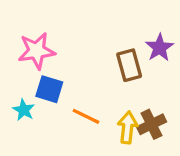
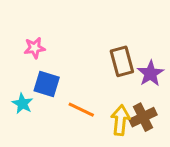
purple star: (159, 48) -> (150, 73), moved
pink star: (36, 51) -> (35, 48), size x0.6

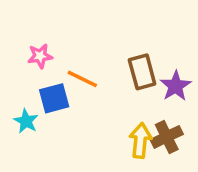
blue square: (47, 84) -> (54, 98), turned -32
orange line: (81, 110) -> (82, 79), moved

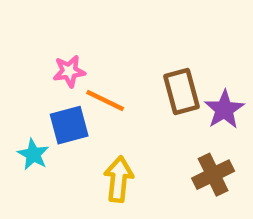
pink star: (40, 56) -> (69, 71), moved
yellow arrow: (140, 141) -> (119, 179), moved

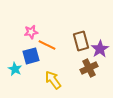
brown cross: (213, 175) -> (89, 68), moved
yellow arrow: (119, 179) -> (53, 80), turned -42

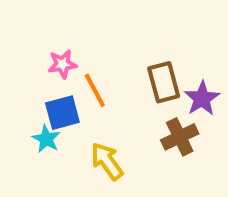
orange line: (47, 45) -> (95, 90), turned 36
cyan star: (15, 69) -> (46, 139), moved

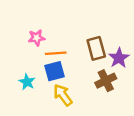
orange line: (95, 90) -> (56, 53), turned -66
blue square: (62, 113) -> (54, 71), moved

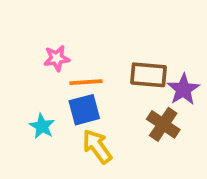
brown rectangle: (96, 48) -> (148, 75), turned -70
brown cross: (106, 81) -> (163, 124), turned -30

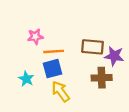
purple star: (183, 89) -> (114, 56), turned -30
brown cross: (163, 124) -> (102, 78), turned -36

